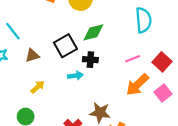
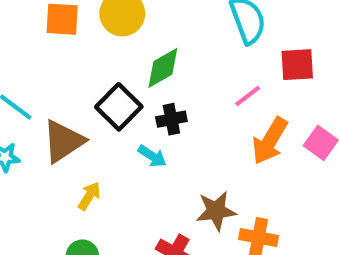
brown triangle: (32, 55) -> (63, 141), size x1.6
red square: (162, 62) -> (297, 65), moved, turned -30
cyan arrow: (75, 76) -> (152, 156), turned 56

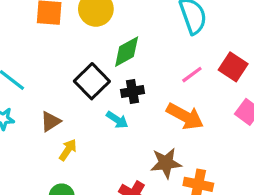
red square: (297, 65) -> (233, 67), moved, turned 36
brown triangle: (63, 141) -> (51, 121), moved, size x0.6
orange arrow: (270, 141) -> (185, 116), moved, turned -93

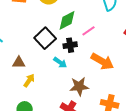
pink line: (192, 75) -> (88, 31), moved
brown triangle: (51, 121) -> (19, 63), turned 32
brown star: (166, 163) -> (79, 86), moved

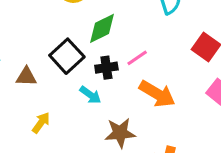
pink line: (88, 31) -> (137, 58), moved
brown triangle: (19, 63) -> (26, 77), moved

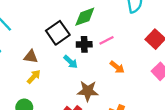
brown triangle: (26, 77) -> (31, 57), moved
orange arrow: (157, 94) -> (117, 67), size x0.6

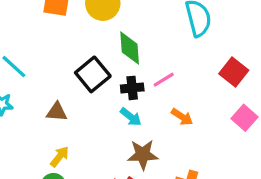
green diamond: (85, 17) -> (130, 48), turned -70
cyan arrow: (71, 62) -> (131, 117), moved
yellow arrow: (34, 77) -> (60, 157), moved

